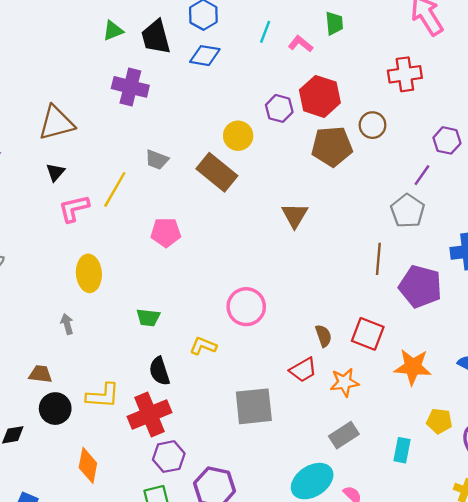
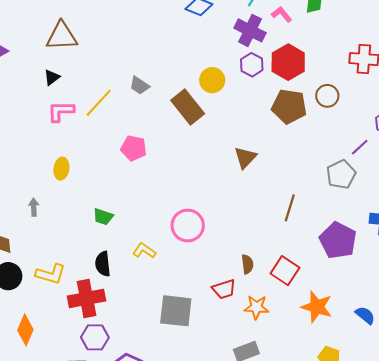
purple cross: (130, 87) -> (250, 30), moved
brown line: (378, 259) -> (290, 208), moved
yellow ellipse: (89, 273) -> (61, 169), size x0.7

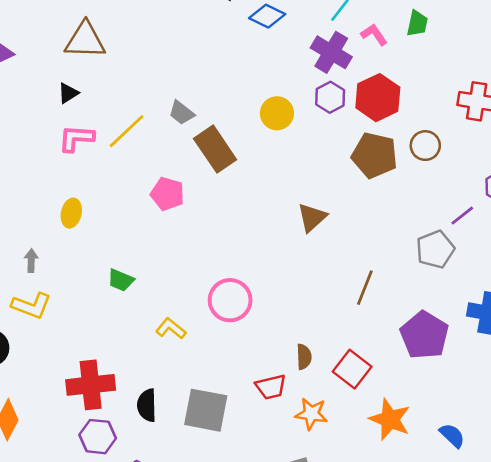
brown rectangle: (188, 107) -> (215, 149), moved
black semicircle: (103, 264) -> (147, 405), moved
yellow L-shape: (51, 274) -> (31, 306), moved

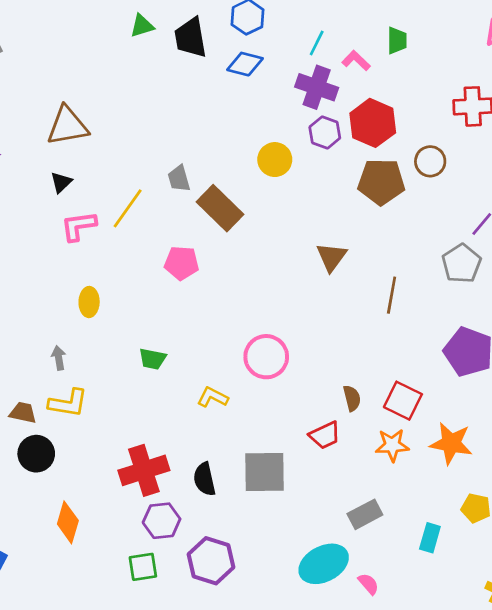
gray trapezoid: (182, 113) -> (179, 179), turned 48
brown line: (365, 288) -> (392, 295), moved
orange star: (311, 414) -> (392, 445), moved

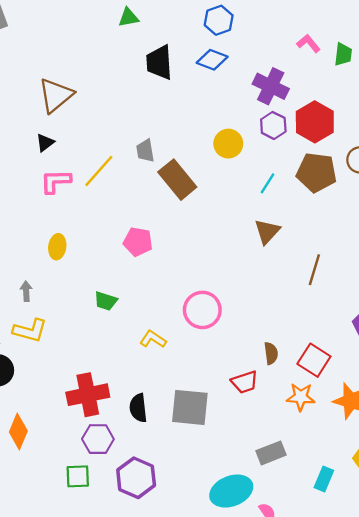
black trapezoid: (191, 38) -> (159, 62), moved
cyan line: (317, 43) -> (267, 183), moved
pink L-shape: (356, 61) -> (309, 43), moved
brown triangle: (67, 126) -> (56, 95), turned -36
pink pentagon: (182, 263) -> (138, 242), moved

